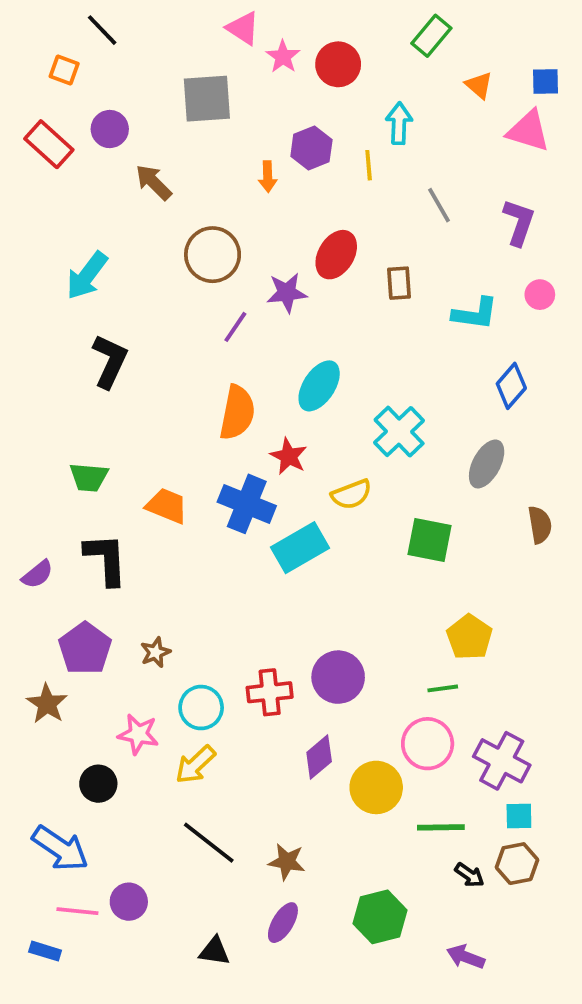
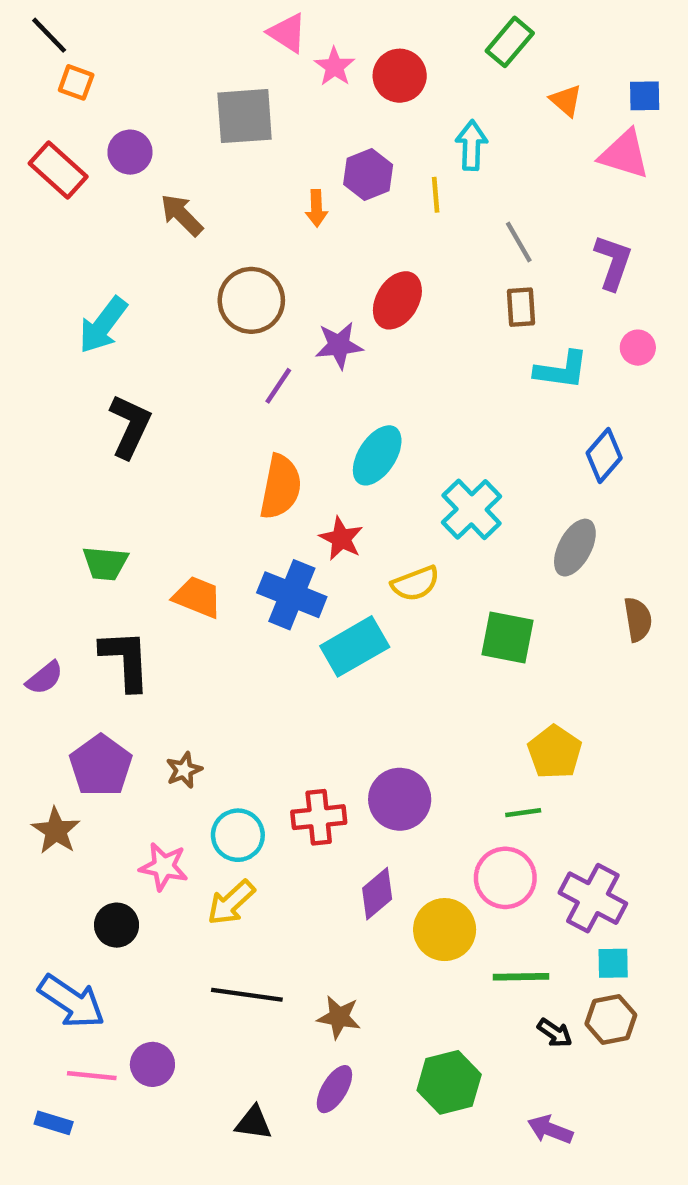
black line: (102, 30) -> (49, 35), moved
brown rectangle: (399, 283) -> (521, 307), moved
black line: (209, 843) -> (247, 995), turned -30

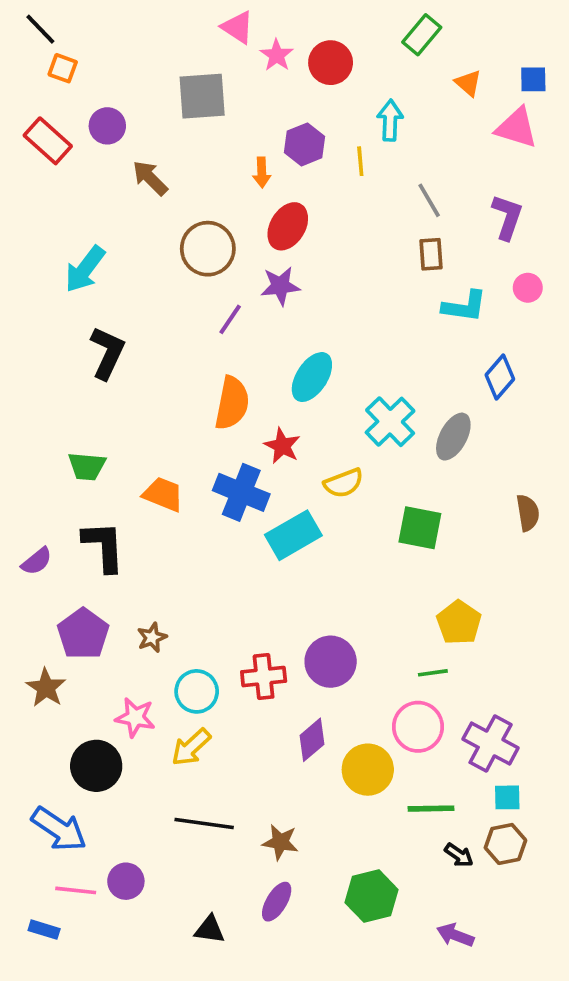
red ellipse: (397, 300) -> (288, 226), moved
gray ellipse: (575, 548) -> (453, 437), moved
black circle: (117, 925) -> (96, 766), size x1.4

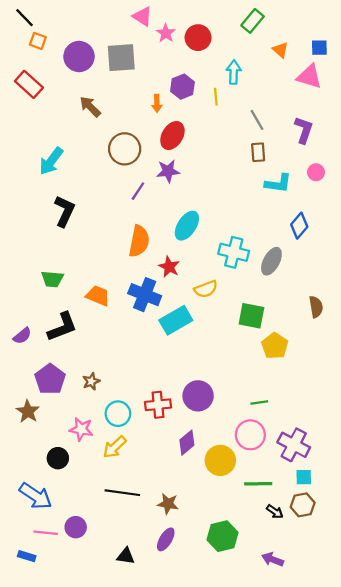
purple circle: (107, 126) -> (79, 57), moved, size x1.4
cyan cross: (390, 422) -> (234, 252), turned -32
black L-shape: (104, 546) -> (62, 327), turned 72
yellow pentagon: (459, 623) -> (275, 346), moved
black circle: (96, 766) -> (58, 458), size x0.7

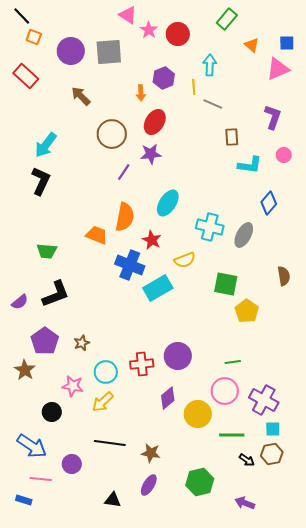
pink triangle: (309, 77) -> (278, 69), turned -40
gray line: (257, 120) -> (213, 104), moved, turned -36
black L-shape: (65, 211) -> (41, 181), moved
orange trapezoid: (98, 296) -> (97, 235), moved
purple circle: (76, 527) -> (72, 464), moved

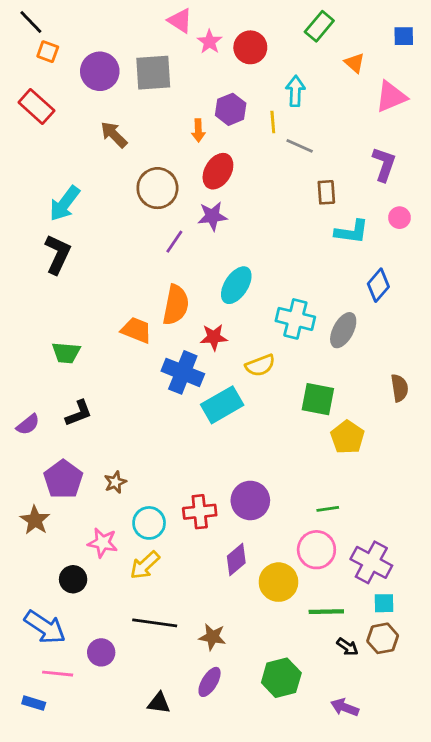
blue square: (287, 43) -> (404, 36), moved
red star: (152, 240) -> (214, 337), turned -30
black L-shape: (56, 294) -> (79, 413), size x0.7

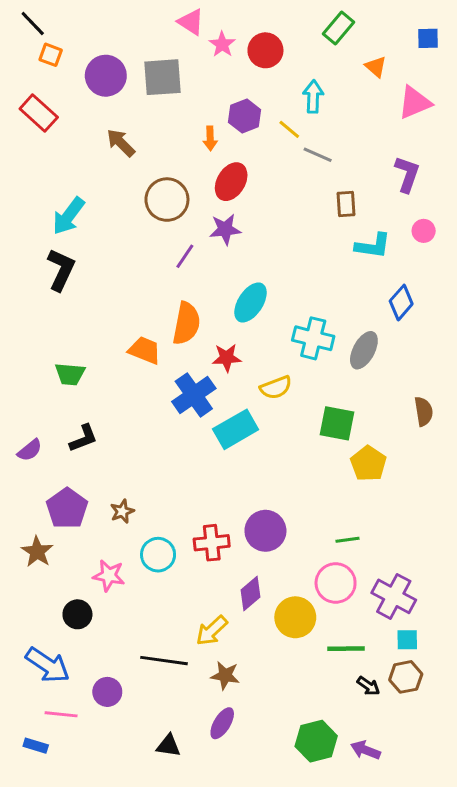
yellow line: (273, 122) -> (289, 129), turned -45
blue cross: (183, 372) -> (194, 395), turned 33
yellow arrow: (145, 565) -> (212, 631), moved
green hexagon: (281, 678) -> (316, 741), moved

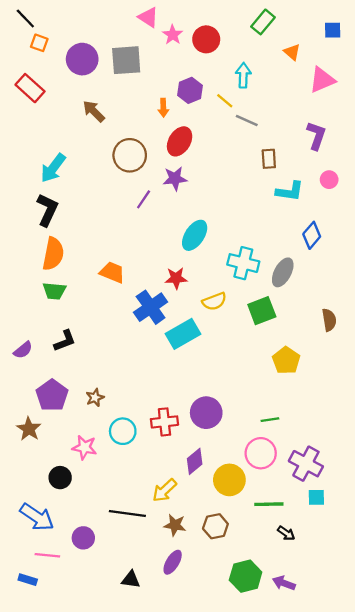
orange semicircle: (186, 323) -> (53, 254), moved
green square: (337, 423) -> (262, 311), moved, turned -32
brown hexagon: (406, 677) -> (215, 526), moved

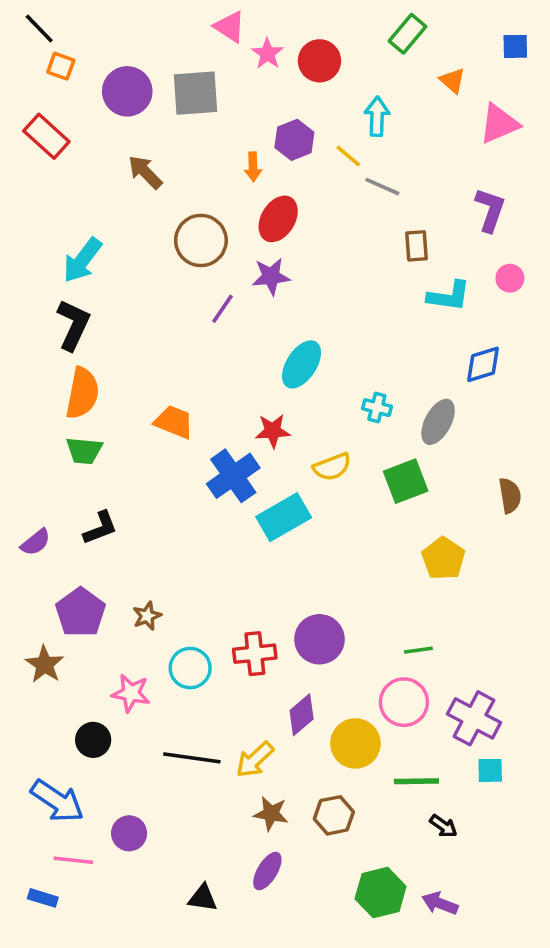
blue diamond: (312, 235) -> (483, 364), turned 32
cyan cross: (243, 263) -> (377, 408), size x0.6
black line: (127, 514) -> (192, 758), moved

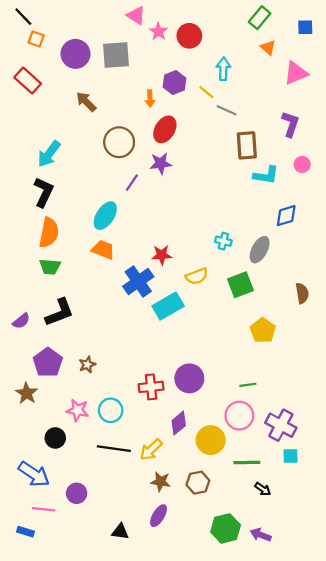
green rectangle: (408, 34) -> (260, 18), moved
brown rectangle: (416, 246) -> (247, 145), size x1.5
cyan ellipse: (302, 364) -> (105, 216), moved
black L-shape: (100, 528) -> (60, 312), size x1.4
cyan circle: (190, 668) -> (111, 410), moved

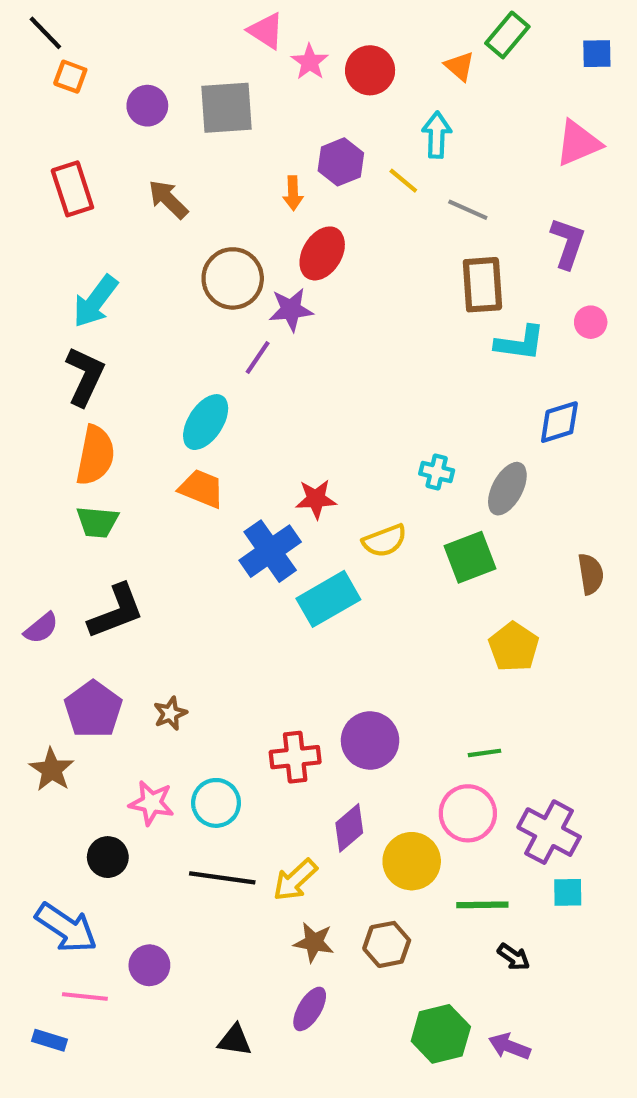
orange triangle: (268, 47) -> (460, 66), moved
purple circle: (75, 54) -> (147, 106), size x0.7
red rectangle: (28, 80) -> (72, 189), moved, turned 30
gray line: (227, 110) -> (468, 210), moved
purple star: (161, 163) -> (291, 310), moved

